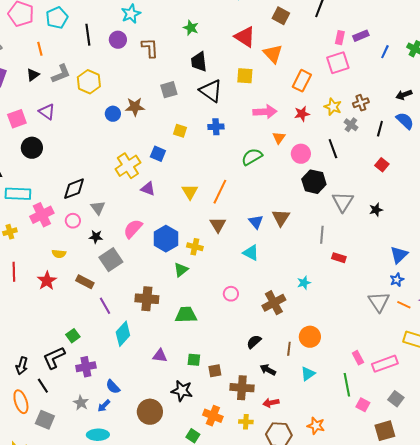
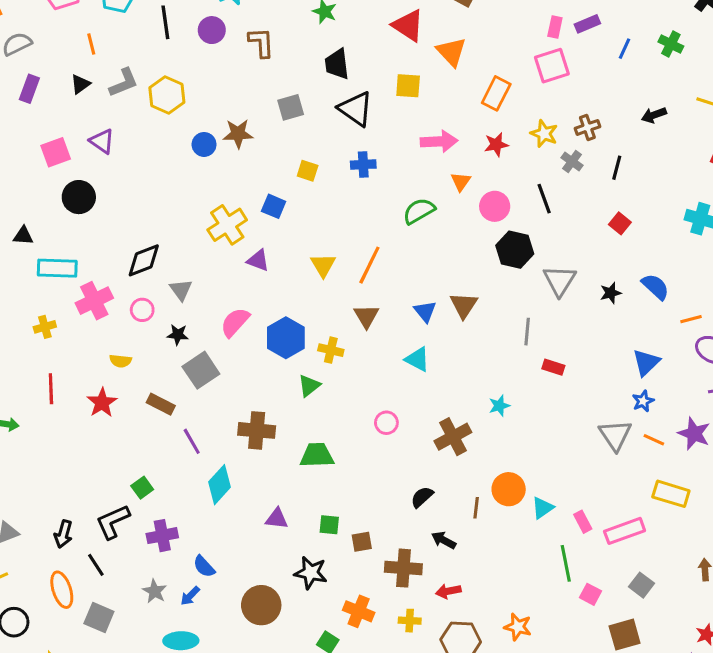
blue semicircle: (405, 121) -> (655, 287), moved
cyan triangle: (308, 374) -> (543, 508), moved

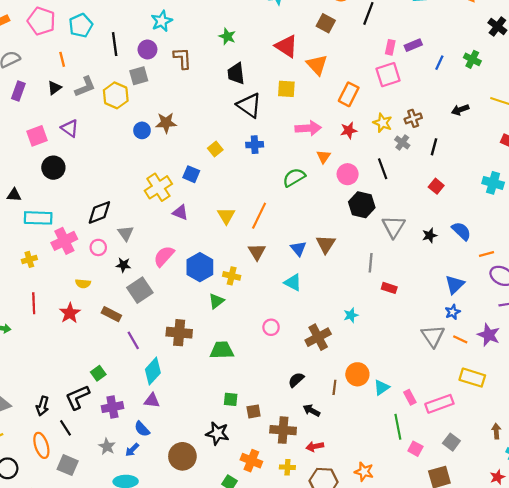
gray square: (291, 107) -> (139, 76), moved
yellow square: (308, 171) -> (215, 149), turned 32
purple triangle: (277, 519) -> (152, 401), moved

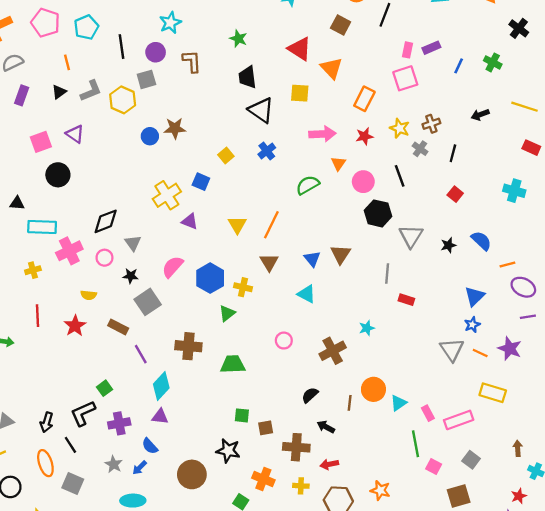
blue cross: (255, 145) -> (267, 151), turned -35

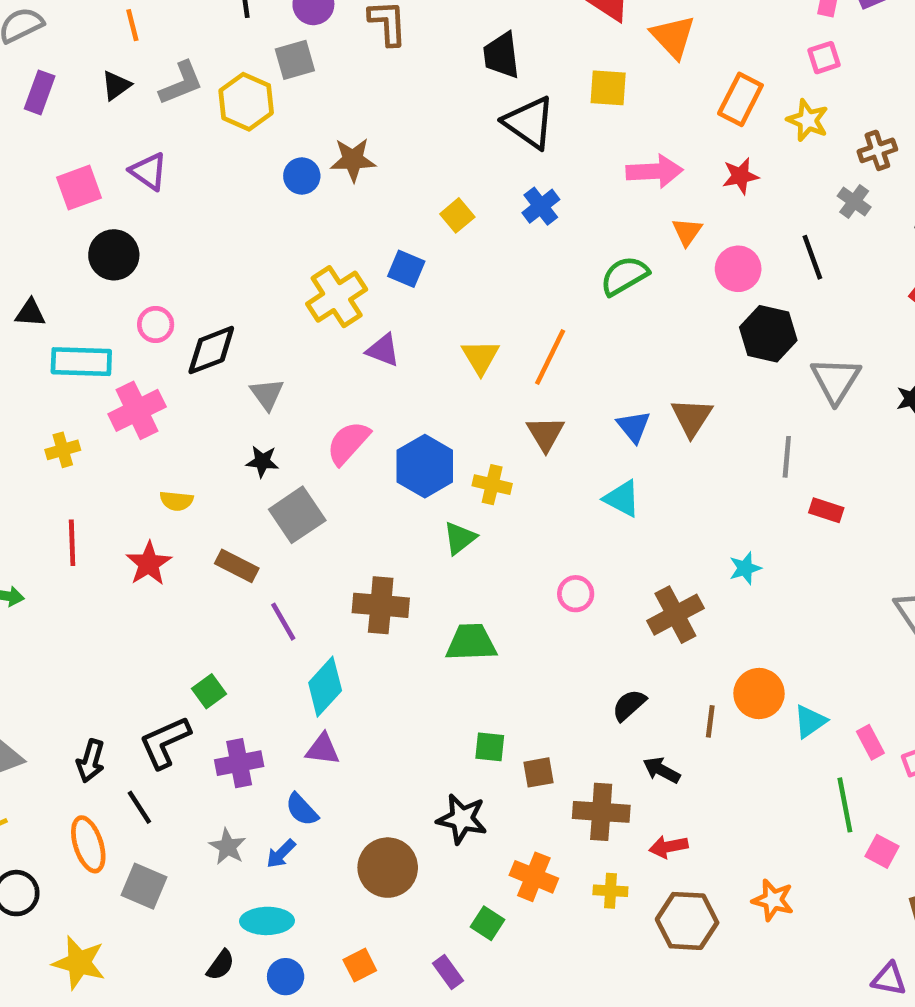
pink square: (405, 78) -> (824, 58), size x0.6
yellow star: (400, 128) -> (808, 120), moved
pink circle: (104, 258) -> (156, 324), moved

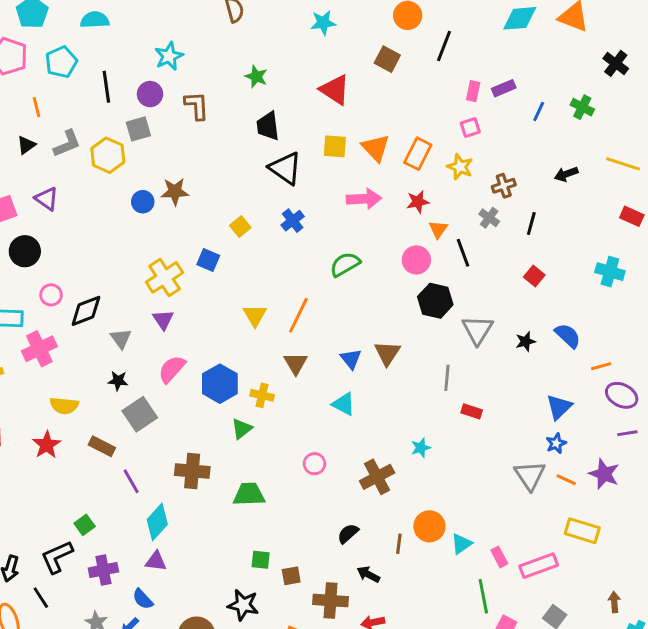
orange triangle: (673, 37) -> (376, 148), moved
orange triangle: (687, 232) -> (438, 229), moved
purple triangle: (383, 350) -> (163, 320), moved, turned 35
yellow semicircle: (176, 501) -> (64, 406), size x1.4

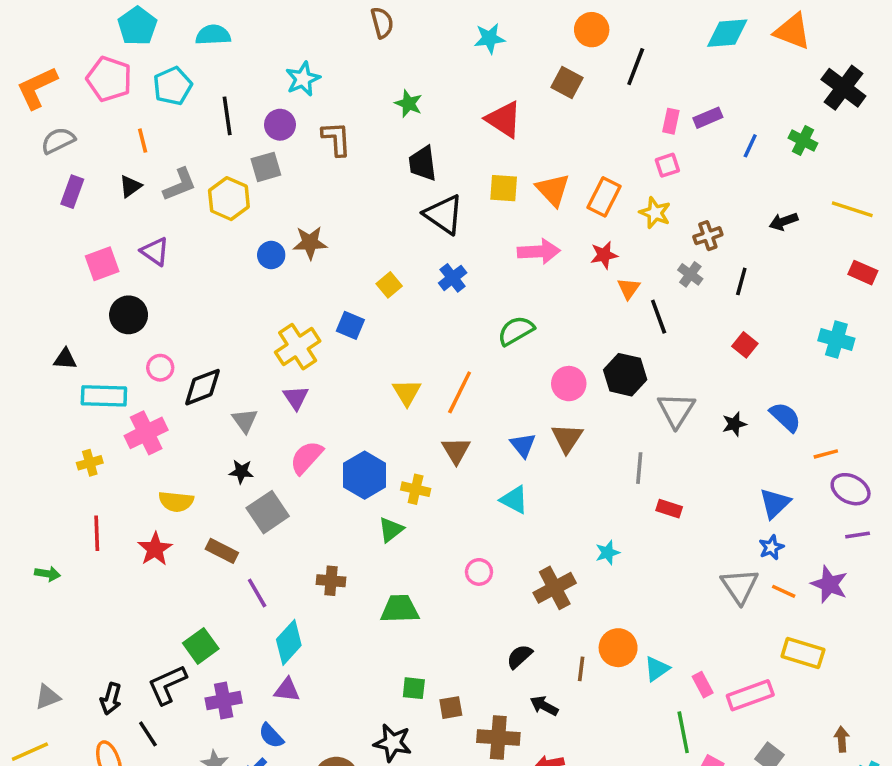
black cross: (616, 63) -> (843, 88), size x1.4
pink circle: (416, 260) -> (569, 384), moved
brown cross: (192, 471) -> (331, 581), size x0.7
green square: (85, 525) -> (201, 646), size x1.4

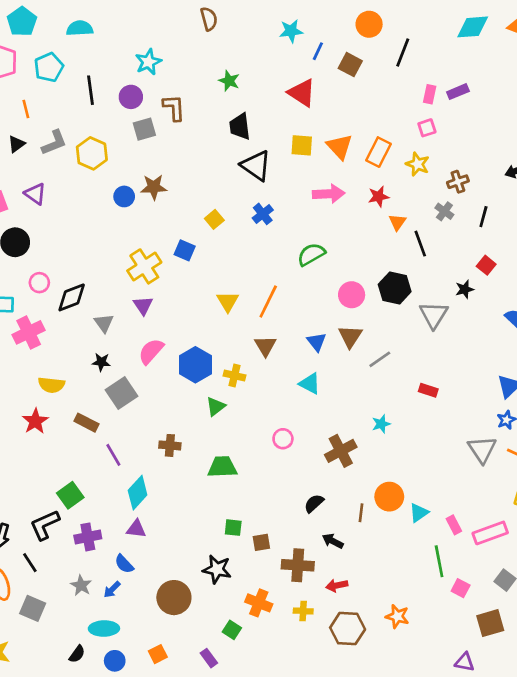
blue line: (750, 146) -> (318, 51), moved
gray square: (266, 167) -> (144, 129), moved
black star: (734, 424) -> (465, 289), moved
gray line: (639, 468) -> (380, 359), moved, turned 50

